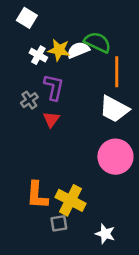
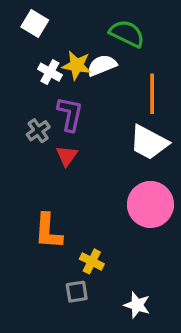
green semicircle: (97, 42) -> (127, 34), moved
orange L-shape: (37, 195) -> (48, 231), moved
yellow cross: (71, 200) -> (92, 261), size x0.6

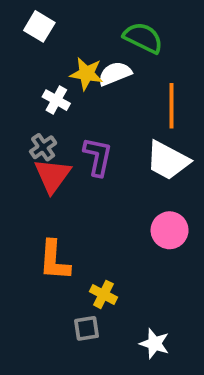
white cross: (50, 72) -> (56, 100), moved
purple L-shape: (70, 114) -> (98, 157), moved
red triangle: (67, 156) -> (53, 176), moved, size x1.5
pink circle: (150, 204) -> (170, 230), size x0.7

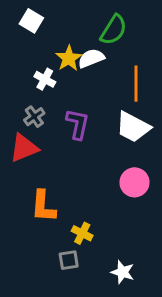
green semicircle: (143, 38) -> (114, 30), turned 96
yellow star: (86, 74) -> (69, 58), turned 30
red triangle: (53, 176) -> (24, 148), moved, turned 32

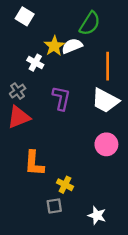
gray cross: (34, 117) -> (18, 91), moved

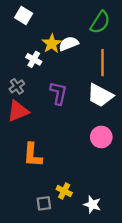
green semicircle: (90, 23) -> (100, 22), moved
yellow cross: (65, 185) -> (64, 191), moved
gray square: (54, 206) -> (44, 203), moved

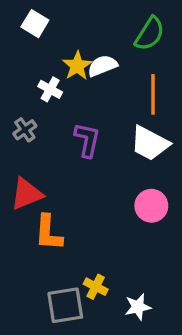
red triangle: (18, 111) -> (27, 194), moved
gray square: (44, 203) -> (65, 305), size x1.6
white star: (92, 205) -> (138, 307), turned -30

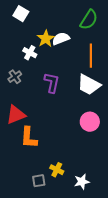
gray square: (65, 305) -> (39, 181), size x0.6

